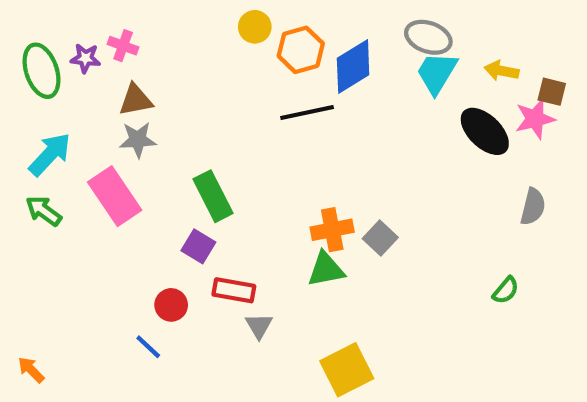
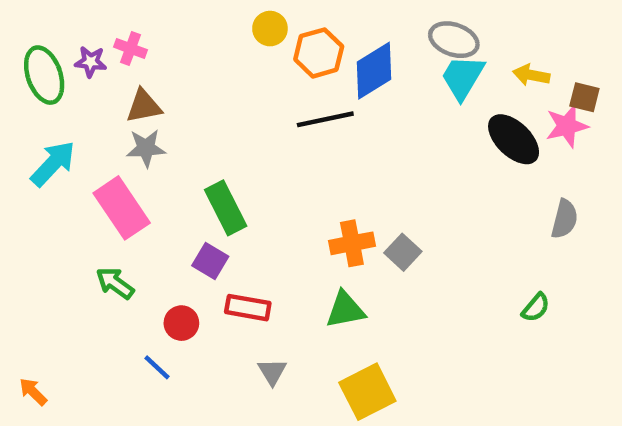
green arrow: (44, 211) -> (115, 283), moved
green triangle: (326, 269) -> (345, 310), moved
gray triangle: (259, 326) -> (272, 372), moved

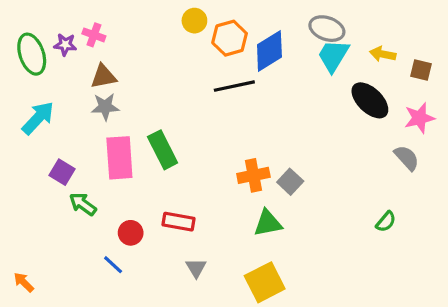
pink star: (567, 126) -> (419, 118), moved
pink rectangle: (122, 208) -> (119, 158), moved, turned 30
gray semicircle: (565, 219) -> (407, 158), turned -56
purple square: (210, 261) -> (62, 172), moved
green triangle: (345, 310) -> (268, 223), moved

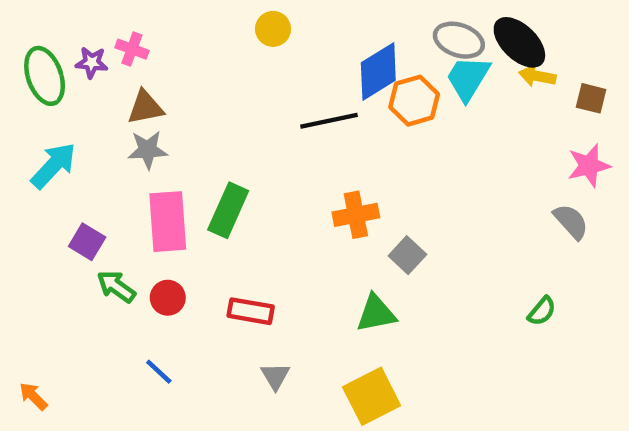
orange hexagon: (230, 38) -> (414, 101), moved
black ellipse: (370, 100) -> (519, 42), moved
green rectangle: (163, 150) -> (228, 210), turned 51
orange cross: (253, 175) -> (356, 215), moved
red circle: (131, 233) -> (168, 298), moved

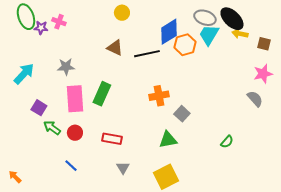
green ellipse: (45, 76) -> (26, 17), moved
brown triangle: (145, 107) -> (115, 48), moved, turned 36
green semicircle: (542, 311) -> (227, 142), moved

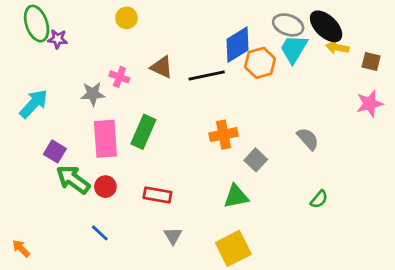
yellow circle: (122, 13) -> (126, 18), moved
pink cross: (59, 22) -> (119, 77), moved
gray semicircle: (255, 99) -> (308, 139), moved
green arrow: (52, 128) -> (73, 180), size x1.4

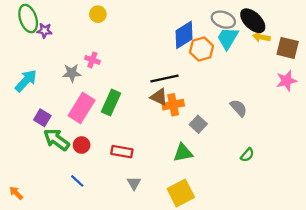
brown square: (371, 61) -> (288, 48), size x1.5
brown triangle: (162, 67) -> (159, 97), moved
black line: (207, 76) -> (164, 79), moved
pink rectangle: (105, 139) -> (82, 108), turned 36

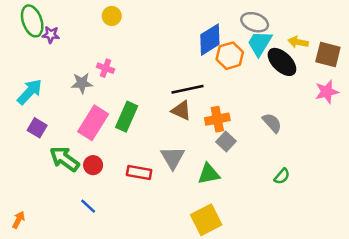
black ellipse: (253, 21) -> (282, 62), moved
orange cross: (173, 105) -> (217, 119), moved
purple square: (42, 118) -> (37, 128), moved
gray triangle: (134, 183) -> (173, 158), moved, size x1.5
orange arrow: (16, 193) -> (19, 220), turned 72

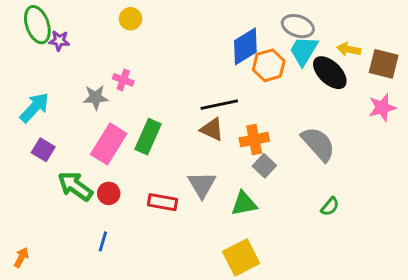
gray semicircle: (272, 123) -> (318, 144), size x1.5
blue line: (88, 206) -> (103, 241), turned 63

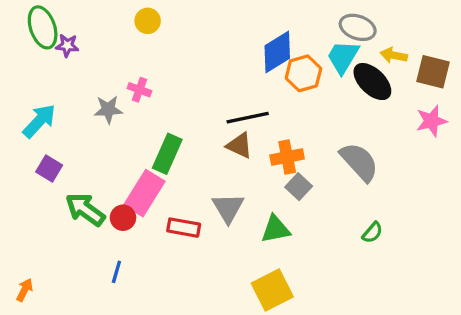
gray ellipse: (298, 26) -> (358, 27), moved
pink rectangle: (109, 144) -> (144, 193), moved

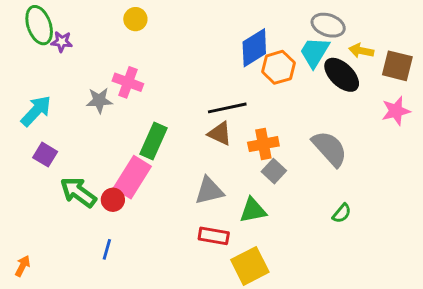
pink cross: (139, 90) -> (128, 82), size x1.4
gray triangle: (228, 208) -> (209, 191), turned 48
red rectangle: (184, 228) -> (214, 236), moved

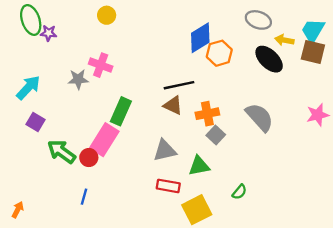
cyan trapezoid: (315, 52) -> (313, 31), moved
pink star: (396, 111) -> (318, 115), moved
green semicircle: (342, 213) -> (239, 192), moved

